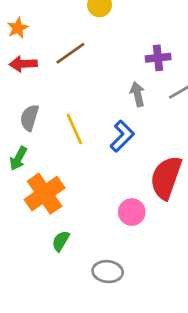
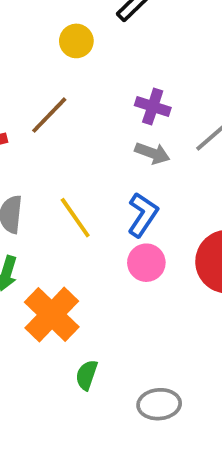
purple cross: (158, 58) -> (153, 106), moved, turned 35
gray arrow: (137, 94) -> (152, 153), turned 135
pink circle: (132, 212) -> (146, 263), moved

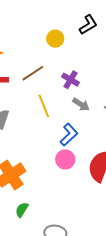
purple cross: (153, 106) -> (71, 80), moved
yellow line: (75, 218) -> (44, 106), moved

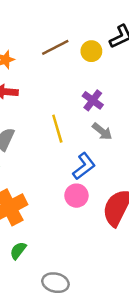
yellow circle: (55, 39) -> (91, 51), moved
brown line: (33, 73) -> (55, 47), moved

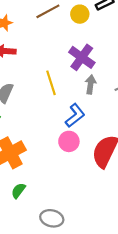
purple cross: (93, 100) -> (82, 57), size x1.4
gray arrow: (102, 131) -> (91, 85), turned -120

